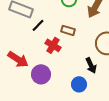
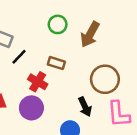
purple circle: (41, 74) -> (31, 108), moved

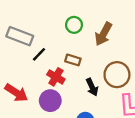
black arrow: (85, 107) -> (92, 87), moved

